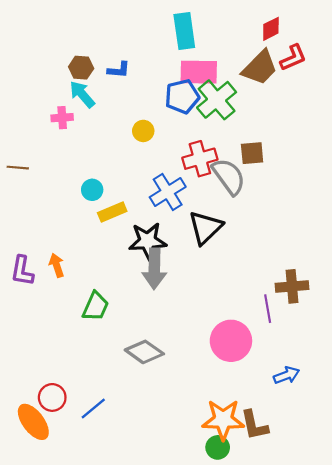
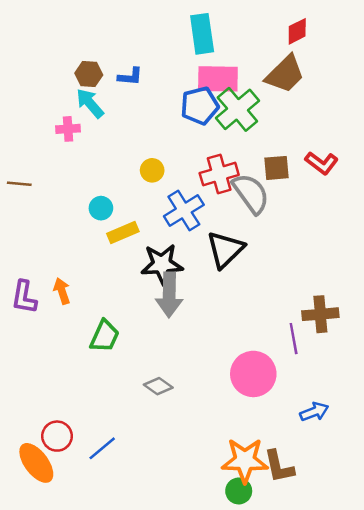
red L-shape: (293, 58) -> (322, 163), moved, turned 60
yellow circle: (143, 131) -> (152, 170), moved
gray diamond: (144, 352) -> (158, 386), size x0.7

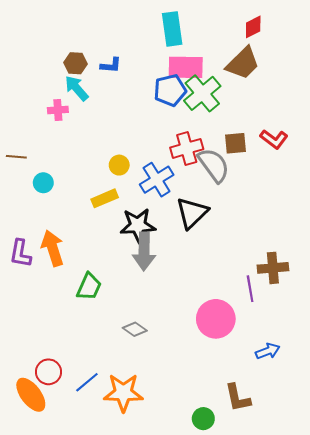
yellow circle: (152, 170) -> (119, 165), moved
cyan circle: (101, 208) -> (43, 183), moved
orange arrow: (62, 291) -> (53, 248), size x1.6
orange star: (245, 460) -> (123, 393), moved

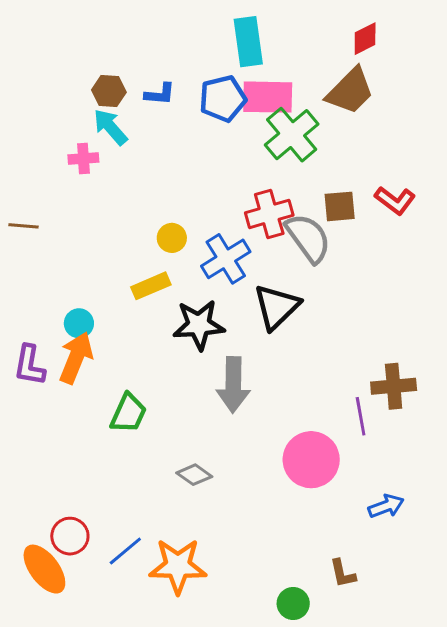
blue pentagon: (170, 90) -> (223, 99), moved
cyan circle: (43, 183) -> (79, 323), moved
orange arrow: (53, 248) -> (76, 358), turned 40
gray arrow: (144, 251) -> (233, 385), moved
brown L-shape: (238, 398) -> (343, 574), size x0.7

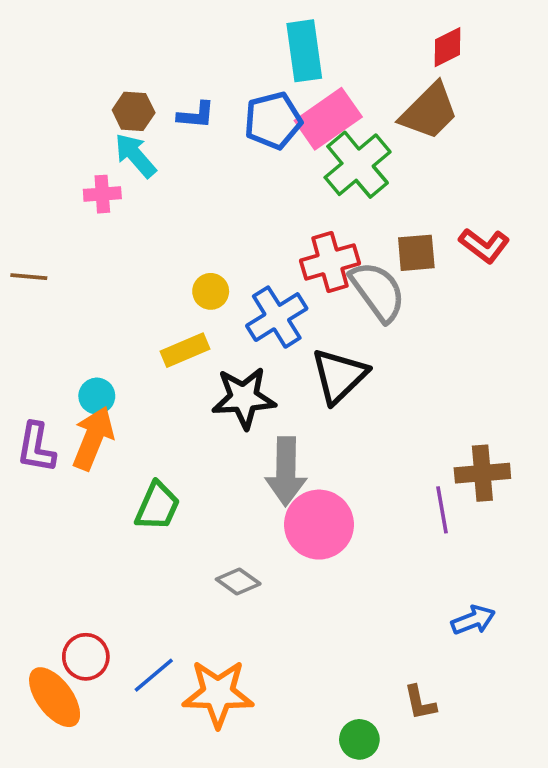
pink rectangle: (268, 97) -> (328, 119), turned -36
pink circle: (311, 460) -> (319, 525), moved

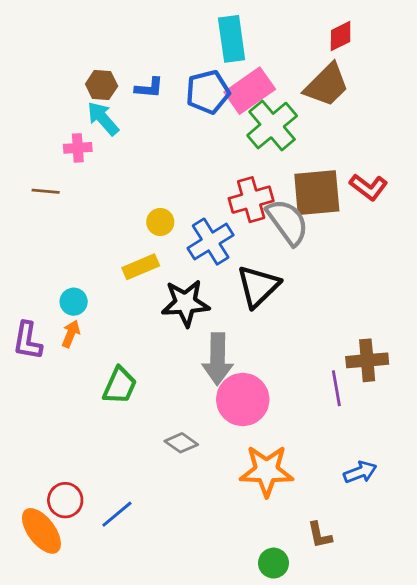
brown square: (416, 253) -> (317, 193), size x1.6
brown line: (29, 277) -> (46, 191), moved
orange arrow: (93, 438) -> (71, 334), size x0.6
orange star: (218, 693) -> (267, 471), moved

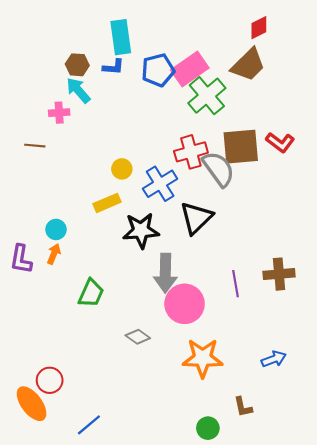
cyan rectangle: (232, 39) -> (121, 37), moved
purple line: (336, 388) -> (236, 284), moved
blue line: (117, 514) -> (89, 425), moved

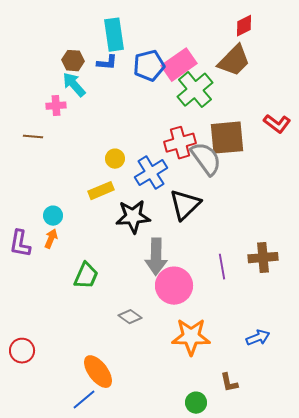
red L-shape: (280, 142) -> (277, 124), moved
red circle: (50, 380) -> (22, 351), moved
orange ellipse: (32, 404) -> (98, 372), moved

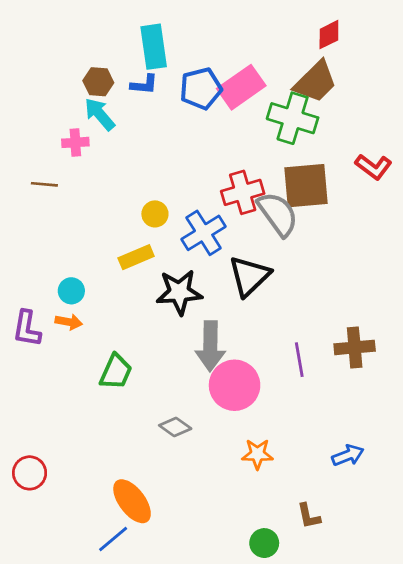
green cross: (195, 90) -> (293, 118), moved, turned -33
orange arrow: (51, 239) -> (69, 322), turned 78
orange star: (191, 337) -> (257, 454), size x0.6

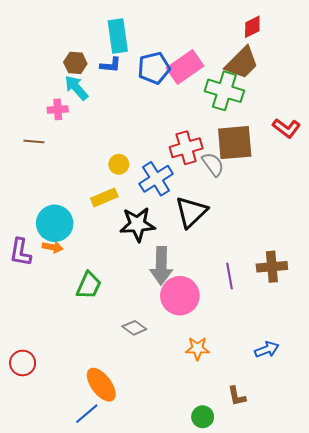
gray semicircle: (278, 214) -> (213, 164), size x0.7
cyan circle: (71, 291) -> (55, 223), size x1.8

